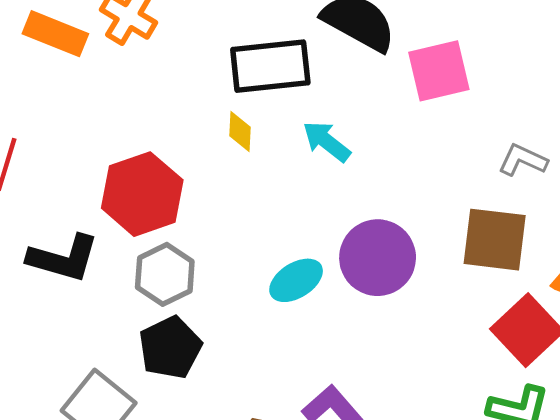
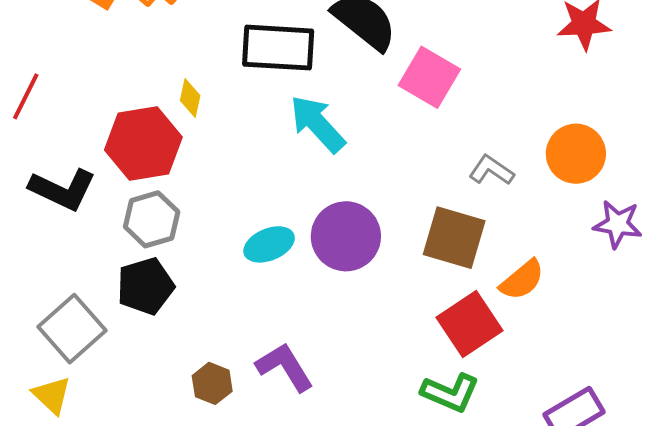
pink square: (439, 71) -> (429, 77), turned 34
yellow diamond: (240, 131) -> (190, 98), moved
cyan arrow: (327, 141) -> (317, 124), size x1.4

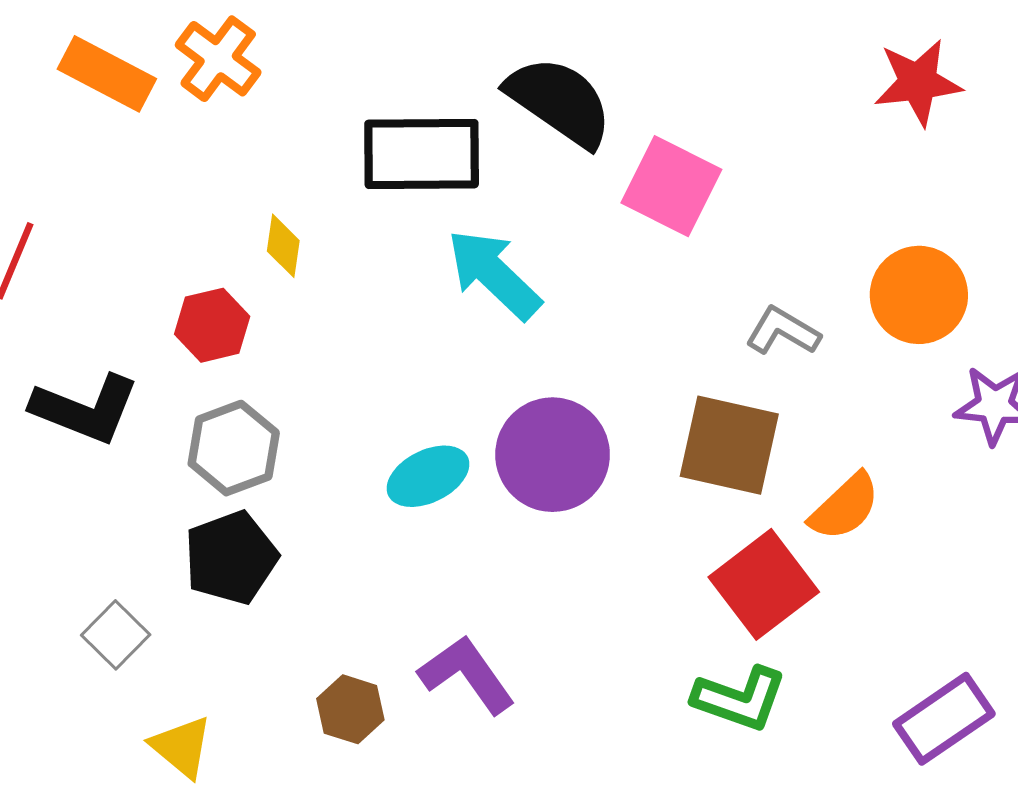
red hexagon: (143, 144) -> (212, 325), size x0.6
gray square: (72, 329) -> (116, 635), size x0.6
yellow triangle: (52, 395) -> (181, 747), moved

